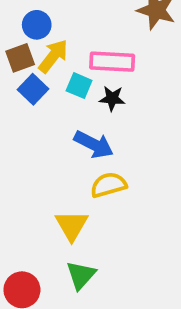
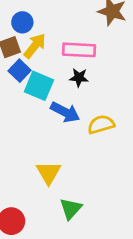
cyan square: (79, 86) -> (39, 86), moved, size x1.5
yellow semicircle: (108, 185) -> (101, 124), moved
green triangle: (81, 275) -> (71, 209), moved

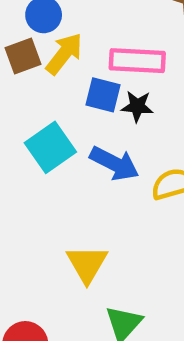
blue square: (20, 71) -> (103, 95), moved, turned -30
cyan square: (39, 86) -> (50, 147), moved, turned 32

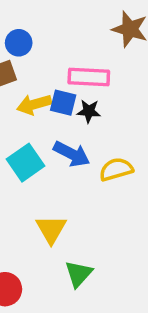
yellow arrow: (64, 54) -> (34, 104), moved, turned -144
cyan square: (50, 147) -> (25, 163), moved

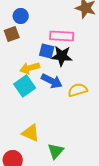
yellow arrow: (34, 104) -> (30, 68), moved
black star: (89, 111) -> (62, 56), size x1.5
yellow triangle: (51, 229) -> (31, 133), moved, turned -36

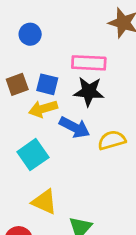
brown square: (12, 34) -> (17, 84), moved
blue square: (47, 51) -> (47, 84), moved
cyan square: (25, 86) -> (33, 155), moved

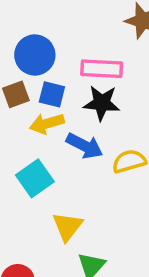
blue circle: (30, 34) -> (35, 55), moved, size x1.5
yellow triangle: (44, 202) -> (67, 226), moved, turned 44

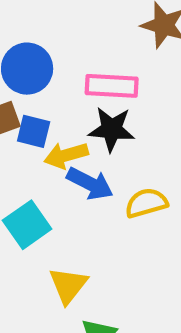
blue square: (52, 94) -> (34, 131), moved
yellow arrow: (47, 124) -> (66, 155), moved

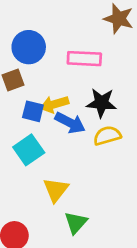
black star: (112, 129) -> (101, 103), moved
blue square: (34, 131) -> (33, 111), moved

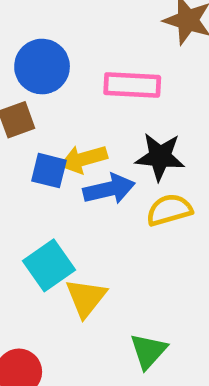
blue arrow: (70, 123) -> (109, 189), turned -40
cyan square: (29, 150) -> (49, 265), moved
green triangle: (76, 223) -> (148, 351), moved

